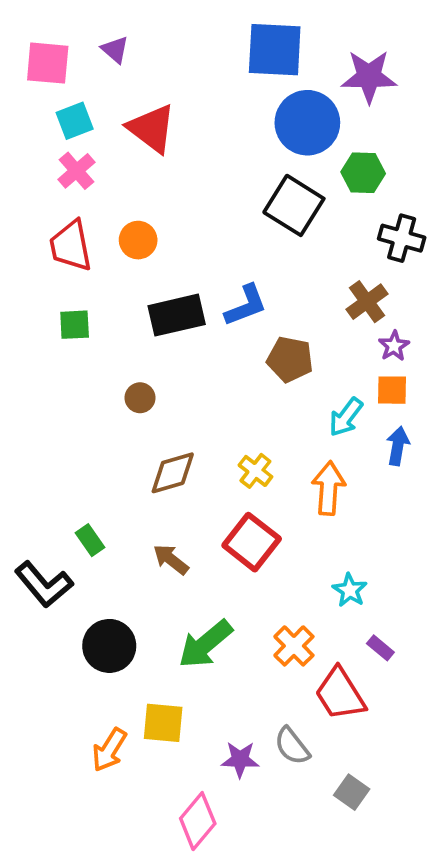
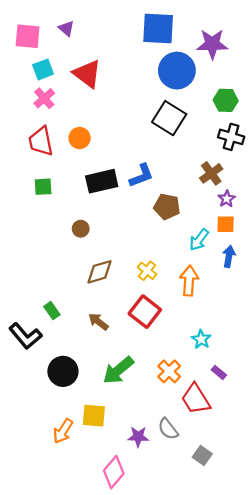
green hexagon: (363, 173) -> (226, 100), moved

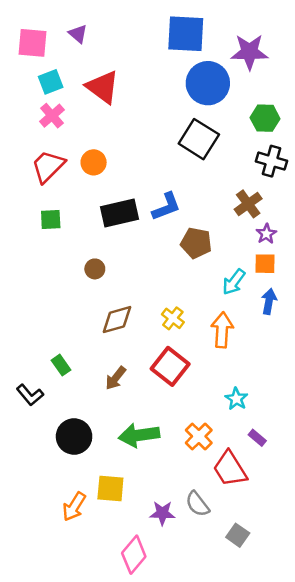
red trapezoid: (41, 141) -> (48, 166), turned 56
brown arrow: (98, 322) -> (116, 378), turned -90
black L-shape: (25, 336) -> (30, 395), size x0.7
green arrow: (118, 370) -> (139, 435), turned 32

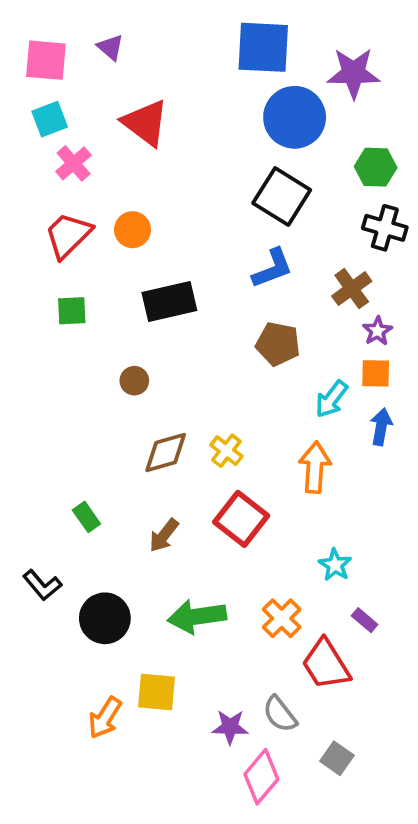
cyan square: (51, 82) -> (50, 119), moved
blue L-shape: (166, 207) -> (272, 268), moved
yellow cross: (173, 318) -> (226, 451), moved
black L-shape: (30, 395) -> (42, 585), moved
pink diamond: (134, 555) -> (261, 777), moved

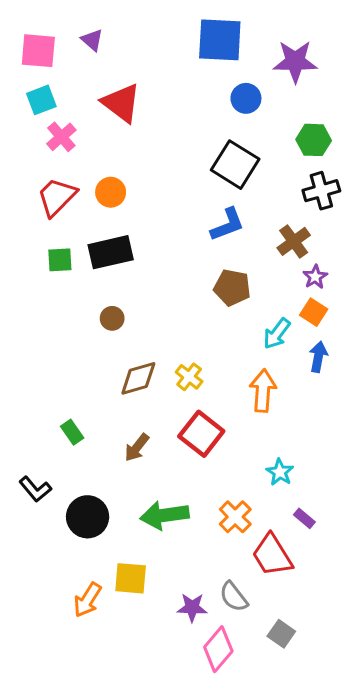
blue circle: (295, 117) -> (246, 98), size x0.6
black cross: (385, 228) -> (321, 191), turned -32
black rectangle: (169, 301) -> (111, 252), moved
orange square: (376, 373) -> (314, 312), turned 32

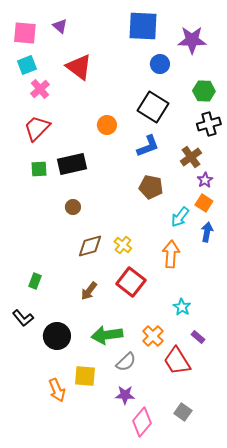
orange circle: (111, 192) -> (107, 125), moved
green rectangle: (72, 432) -> (35, 281), moved, turned 56
gray semicircle: (234, 597) -> (126, 362), moved, turned -95
orange arrow: (88, 600) -> (57, 390), turned -55

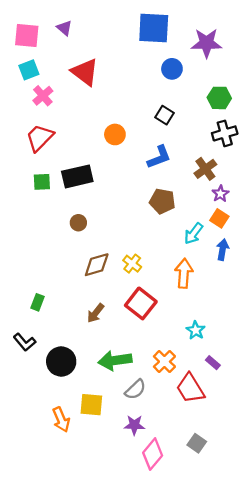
black square: (153, 107) -> (164, 115), size x0.6

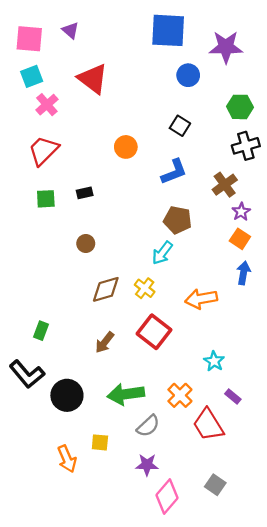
black rectangle: (77, 176) -> (85, 193), size x0.5
cyan arrow: (194, 233) -> (162, 253), moved
orange arrow: (184, 273) -> (201, 299), turned -104
black L-shape: (25, 342) -> (27, 374), size x1.4
yellow square: (91, 405) -> (100, 442), size x0.7

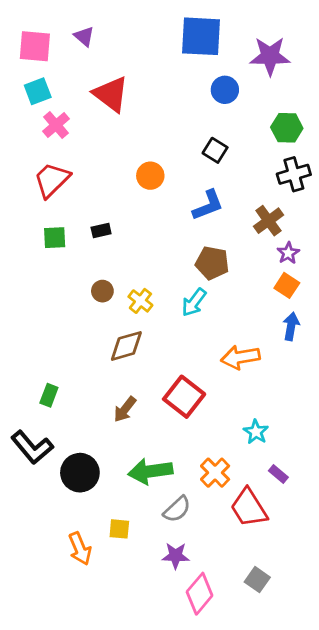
yellow cross: (145, 288) -> (140, 301), moved

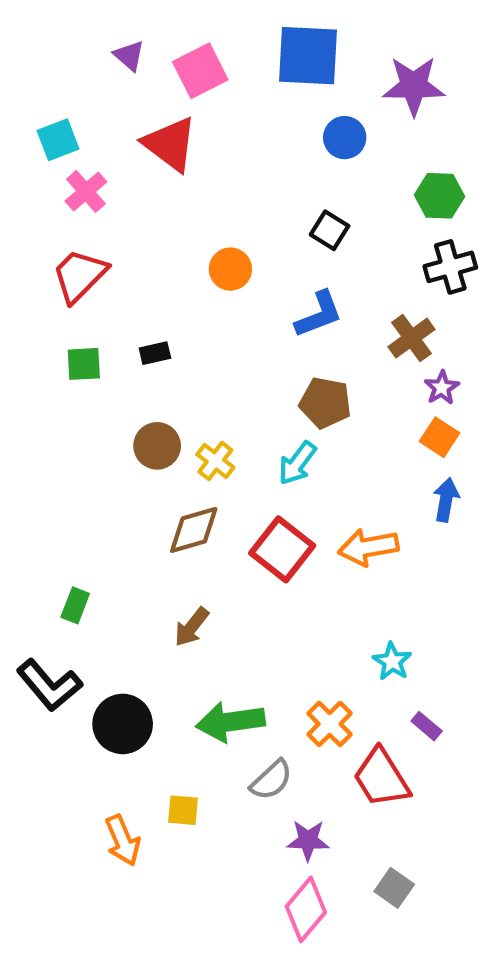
pink square: (35, 46) -> (200, 71), moved, turned -32
brown circle: (102, 291) -> (157, 446), size x1.4
red square: (184, 397) -> (282, 549), moved
purple star: (176, 556) -> (308, 840), moved

